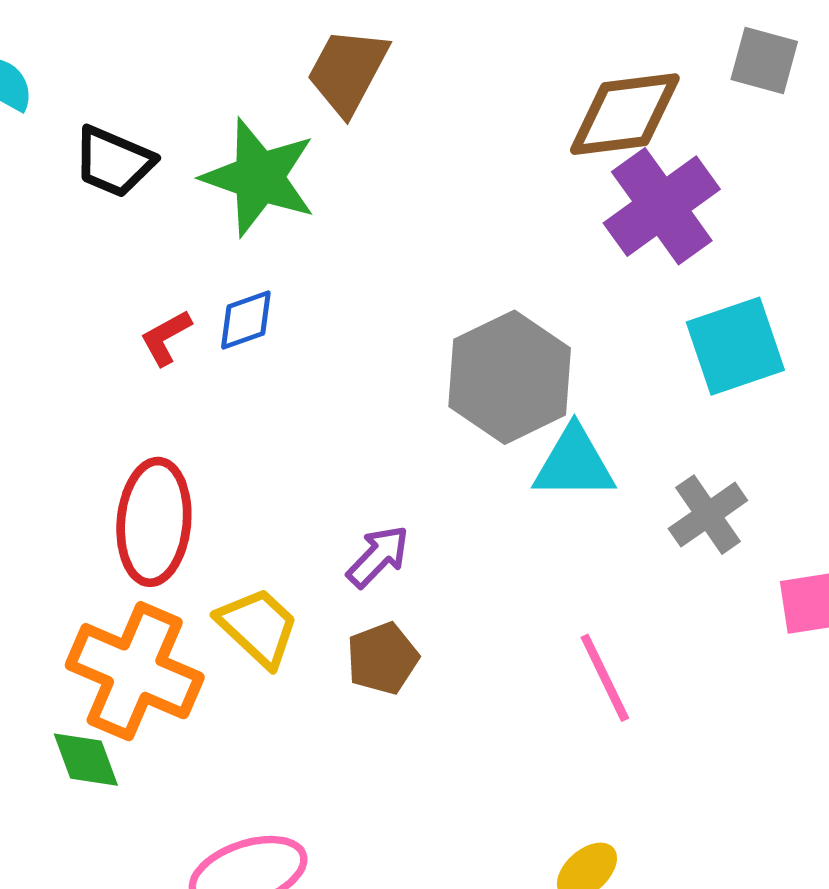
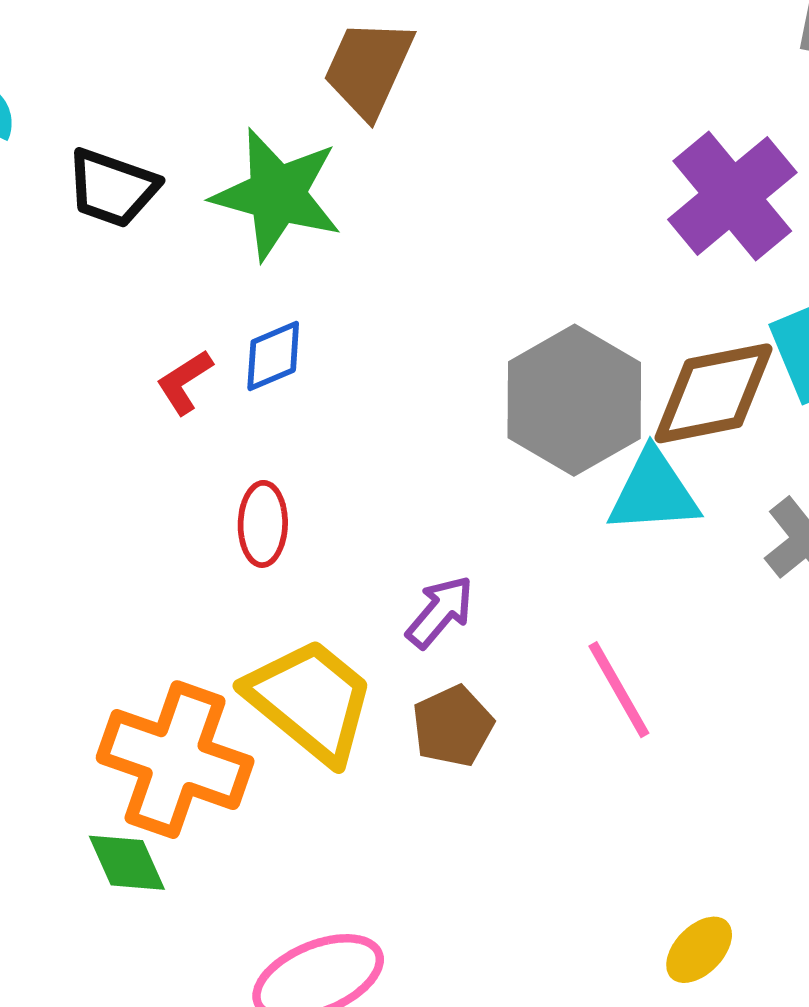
brown diamond: (625, 114) -> (713, 393), moved
red ellipse: (154, 522) -> (263, 524), moved, size x0.6
yellow trapezoid: (258, 627) -> (310, 700), size x1.4
pink line: (605, 678) -> (619, 690), moved

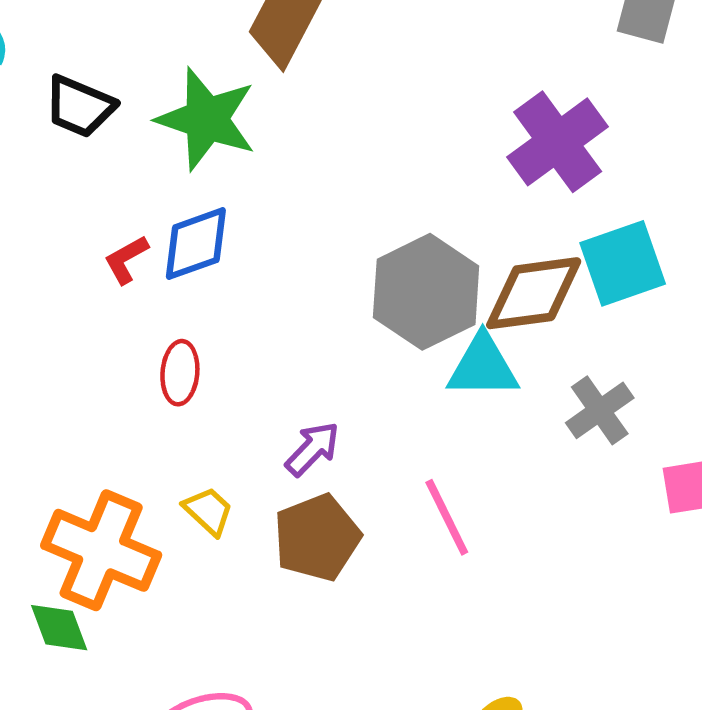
blue diamond: (273, 356) -> (196, 244), size x1.4
yellow trapezoid: (310, 700) -> (208, 511), size x0.5
brown pentagon: (453, 726) -> (317, 538), size x1.4

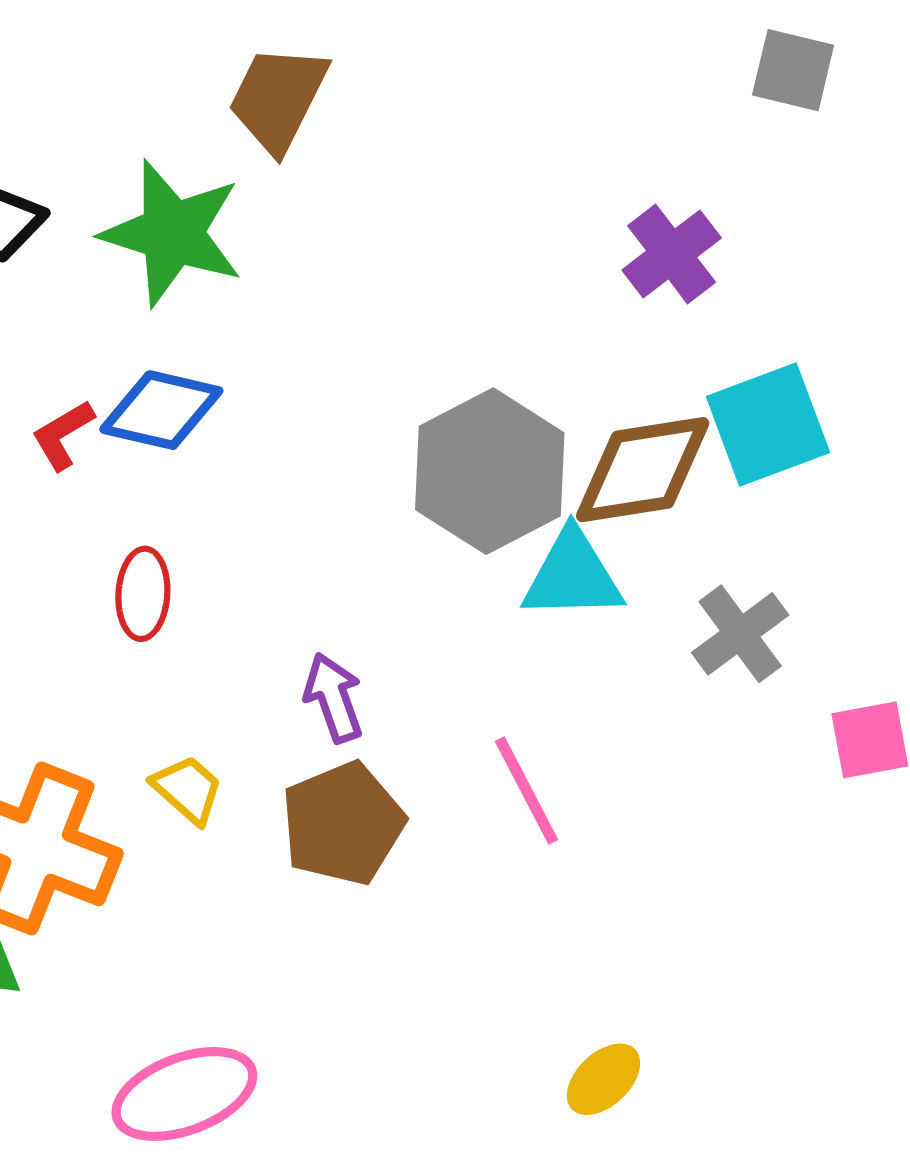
purple cross: (558, 142) -> (672, 254), size x0.7
blue diamond: (196, 244) -> (161, 410), turned 34
purple arrow: (312, 449) -> (333, 698), turned -62

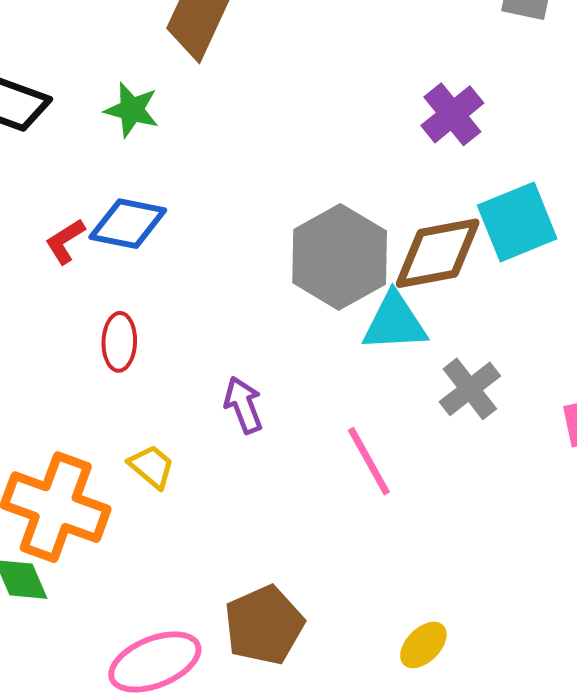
green star: (172, 233) -> (132, 110), size x0.6
gray cross: (740, 634) -> (470, 389), moved
brown pentagon: (343, 824) -> (264, 625), moved

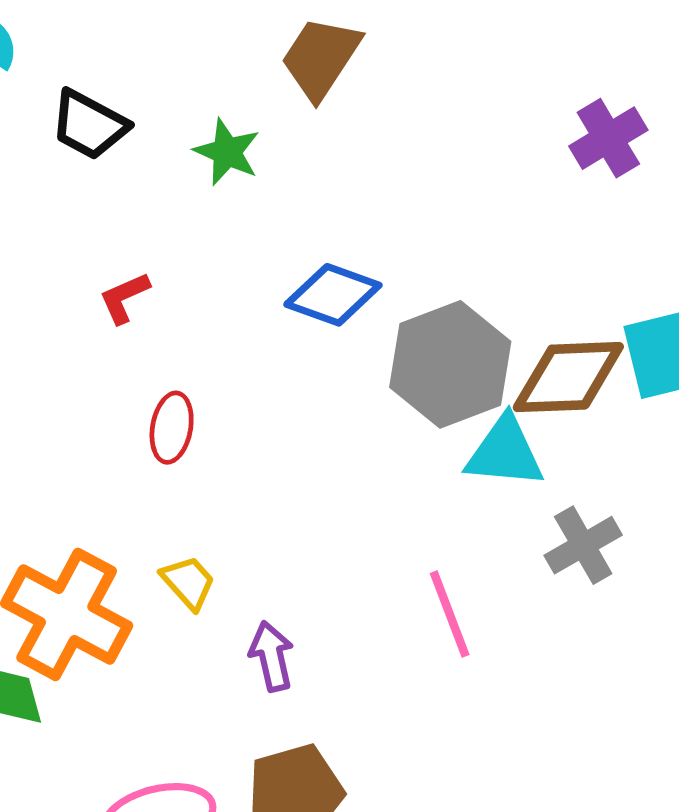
purple cross: (452, 114) -> (608, 138), moved
blue diamond: (128, 224) -> (333, 295), moved
purple arrow: (243, 405) -> (272, 656), moved

